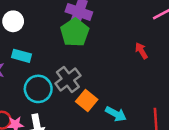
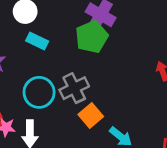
cyan rectangle: (21, 56) -> (37, 41), moved

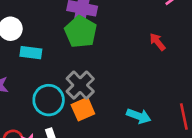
orange square: (91, 115) -> (83, 109), moved, turned 35

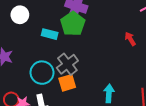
cyan rectangle: (31, 53) -> (50, 34), moved
cyan arrow: (139, 116) -> (109, 93), turned -114

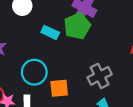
gray cross: (67, 64) -> (100, 76), moved

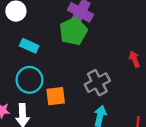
cyan rectangle: (50, 32) -> (29, 46), moved

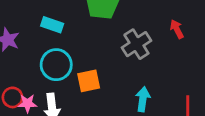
gray cross: (97, 83) -> (136, 44), moved

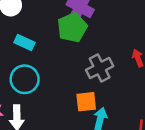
orange square: (89, 81) -> (86, 102), moved

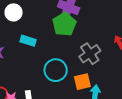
cyan circle: (25, 79) -> (56, 70), moved

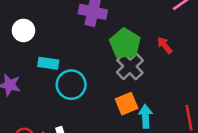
green pentagon: (64, 24) -> (125, 44), moved
cyan circle: (56, 70) -> (71, 85), moved

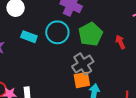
gray cross: (130, 66) -> (83, 64), moved
cyan circle: (71, 85) -> (57, 32), moved

